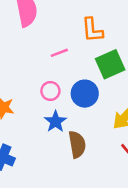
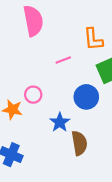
pink circle: (50, 91) -> (33, 95), moved

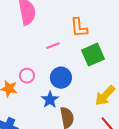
blue circle: (86, 97) -> (61, 78), moved

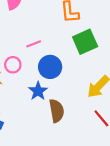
pink line: (53, 46) -> (34, 44), moved

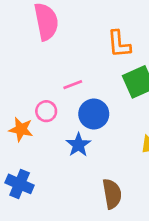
brown semicircle: (57, 111) -> (112, 194), moved

